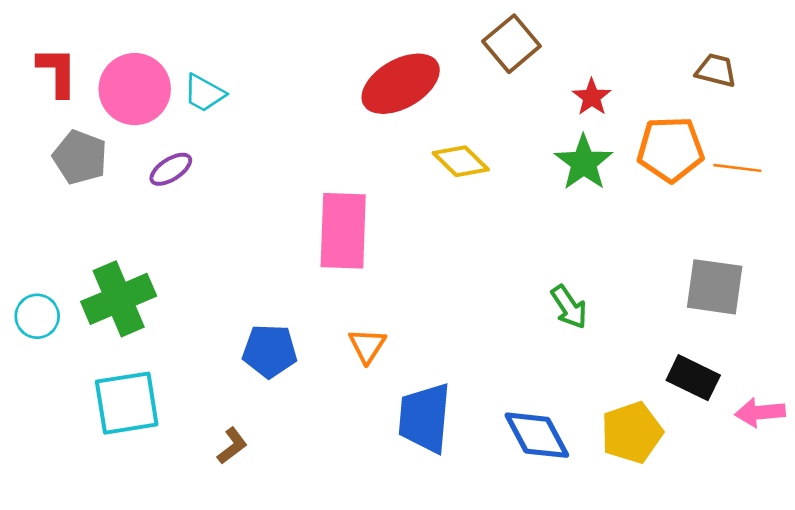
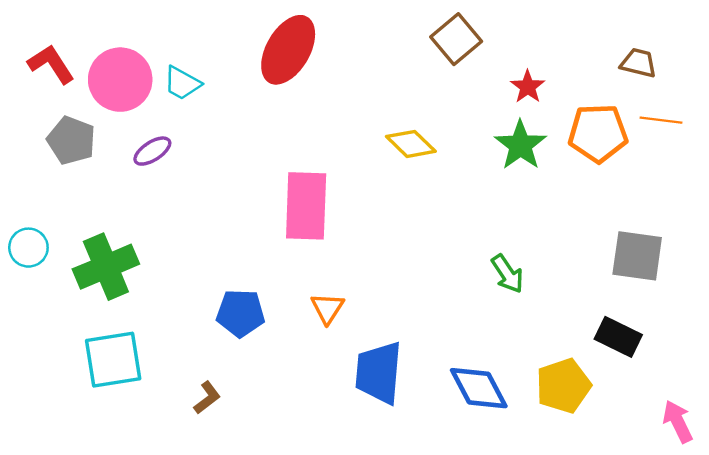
red L-shape: (57, 72) -> (51, 64), turned -33
red ellipse: (401, 84) -> (288, 50), moved, turned -30
orange line: (737, 168) -> (661, 120), moved
cyan circle: (37, 316) -> (28, 248), moved
pink arrow: (760, 412) -> (678, 421), moved, turned 69

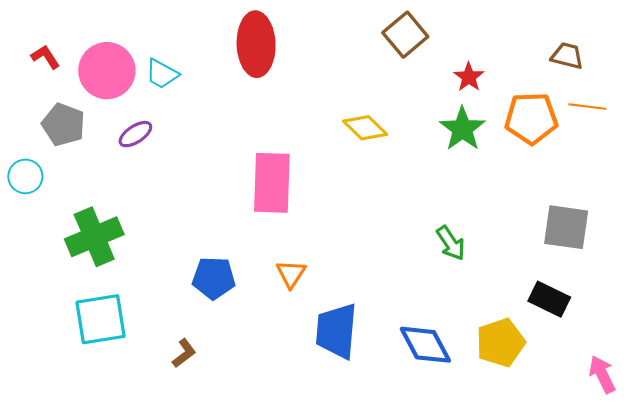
red ellipse: (288, 50) -> (256, 44), turned -32
red L-shape: (51, 64) -> (45, 57), size x0.7
cyan circle: (28, 248) -> (25, 176), moved

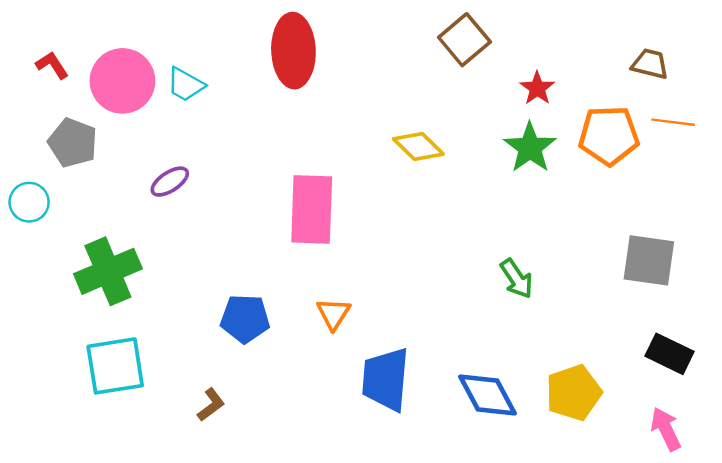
purple ellipse: (135, 134) -> (170, 182), moved
black rectangle: (549, 299) -> (669, 354), moved
pink arrow: (602, 374) -> (666, 429), moved

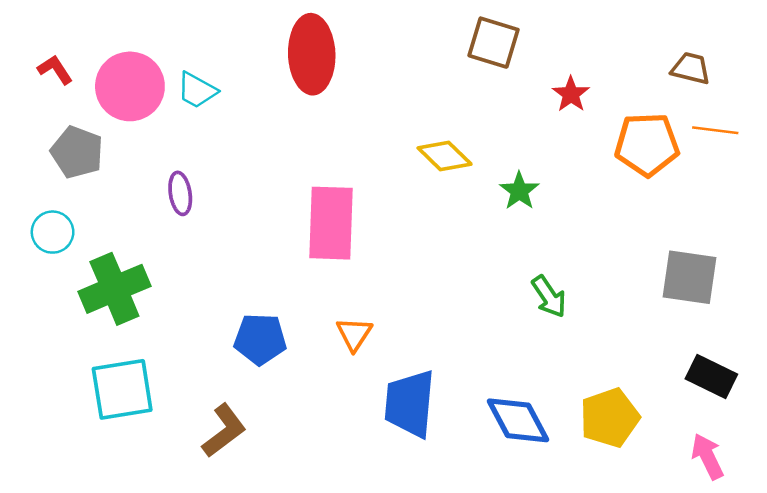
brown square: (464, 40) -> (494, 43), turned -33
green star: (530, 148) -> (519, 191), moved, size x0.7
purple ellipse: (170, 182) -> (180, 193), turned -66
cyan circle: (29, 202) -> (53, 232), moved
brown L-shape: (211, 405) -> (224, 431), size x1.5

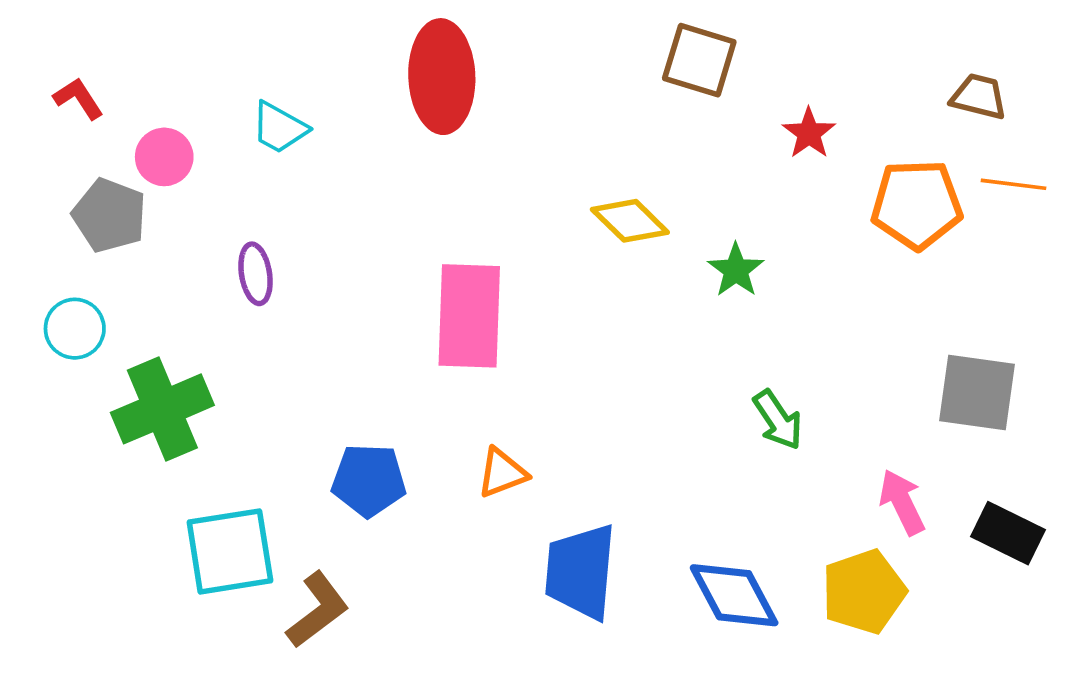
pink circle: (130, 86) -> (164, 157), moved, size x0.6
orange triangle: (354, 334) -> (502, 473), turned 36
cyan square: (122, 389) -> (230, 551), moved
pink arrow: (708, 456) -> (902, 502), moved

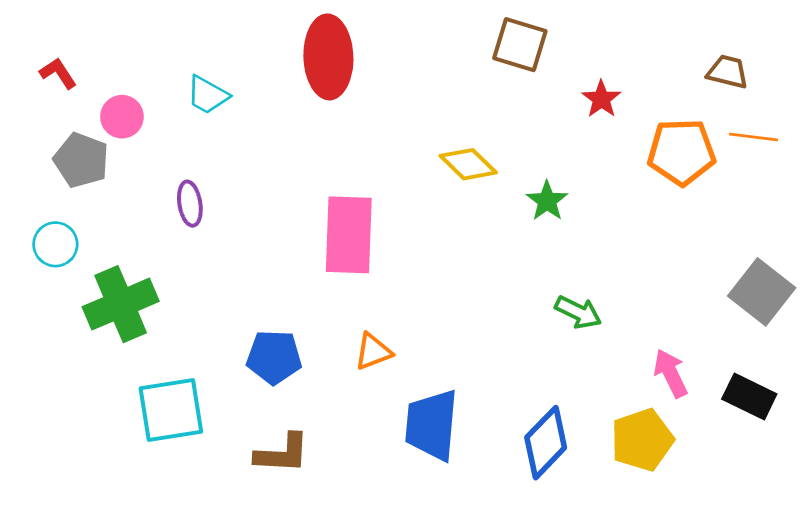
gray square: (977, 393) -> (762, 292), moved, turned 30
green arrow: (778, 420) -> (578, 312), turned -30
blue diamond: (734, 595) -> (546, 443), turned 72
brown L-shape: (318, 610) -> (282, 453), moved, turned 40

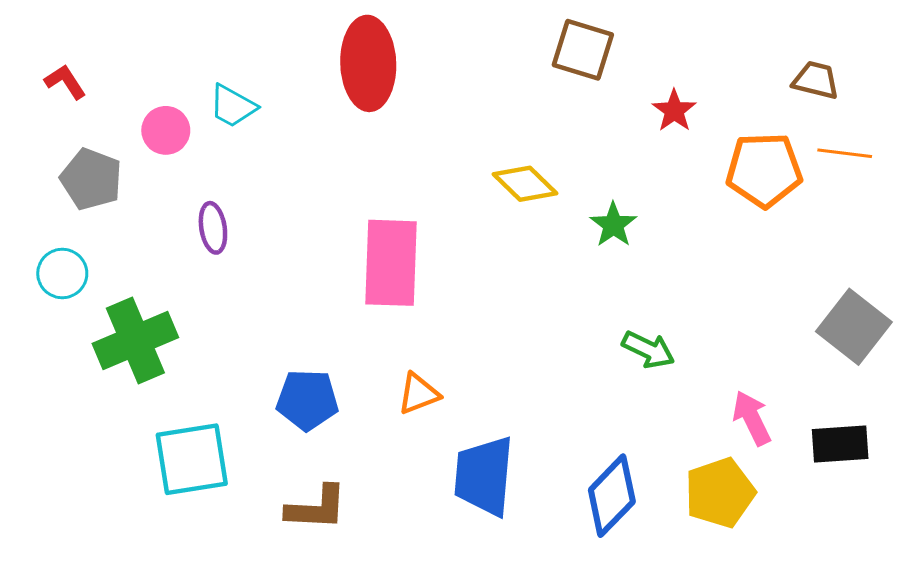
pink circle: (122, 117) -> (166, 130), moved
black rectangle: (749, 396) -> (840, 444), turned -30

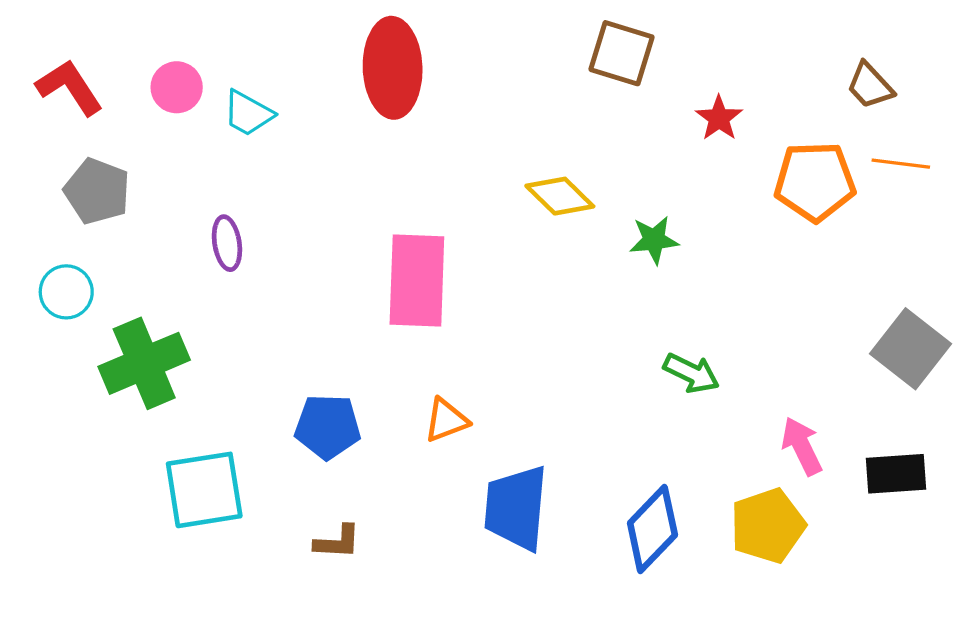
brown trapezoid: (816, 80) -> (870, 86), turned -147
red L-shape: (65, 82) -> (69, 87), size x1.5
pink circle: (166, 130) -> (177, 87), moved
green star: (613, 225) -> (654, 240), turned 30
brown L-shape: (316, 508) -> (337, 542), size x0.7

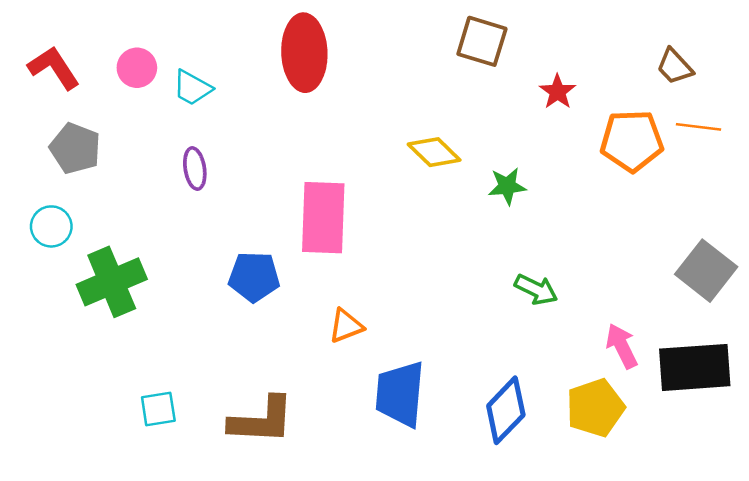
purple ellipse: (227, 243) -> (195, 169), moved
blue pentagon: (328, 427) -> (254, 277), moved
black rectangle: (896, 474) -> (695, 367), size x1.5
cyan square: (204, 490) -> (158, 409), moved, size x0.6
brown L-shape: (337, 542) -> (262, 420), size x1.8

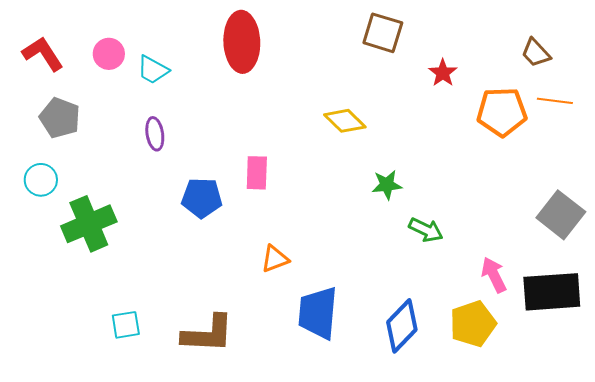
green star: (507, 186) -> (387, 185), moved
pink rectangle: (323, 218) -> (257, 173), size x0.6
blue pentagon: (254, 277) -> (202, 198), moved

